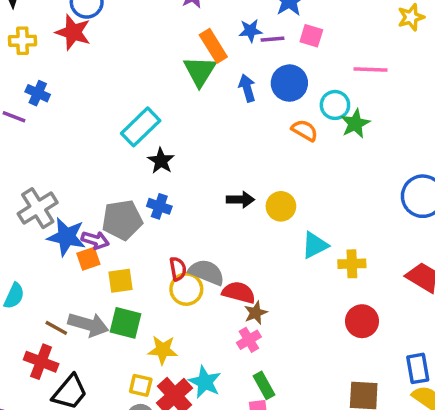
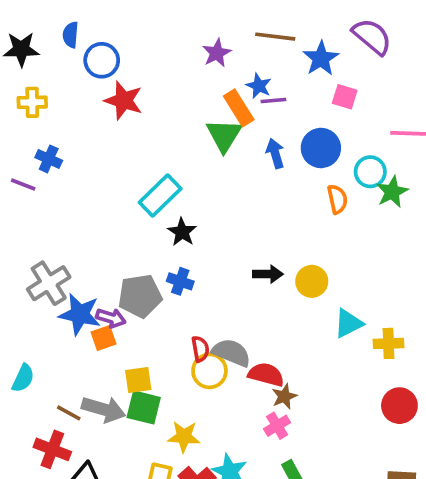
blue star: (251, 31) -> (259, 86), moved, turned 30
red star: (73, 32) -> (124, 100), moved
purple line: (272, 39) -> (273, 100), moved
orange semicircle: (305, 130) -> (337, 199), turned 48
yellow square: (120, 281) -> (138, 380), moved

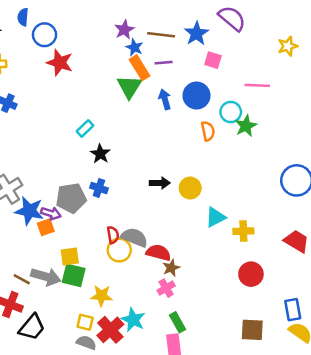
brown line: (275, 37) -> (161, 35), moved
blue star: (259, 86) -> (134, 47), moved
cyan rectangle: (160, 195) -> (85, 128), size x0.6

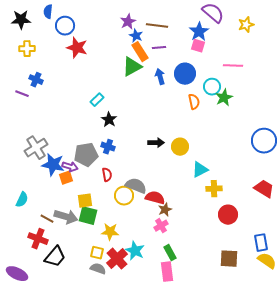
blue star: (196, 33) -> (199, 32), moved
yellow star: (288, 46) -> (246, 25), moved
green triangle: (129, 87) -> (132, 67), turned 30
yellow cross: (243, 231) -> (214, 189), moved
red semicircle: (113, 235) -> (107, 175), moved

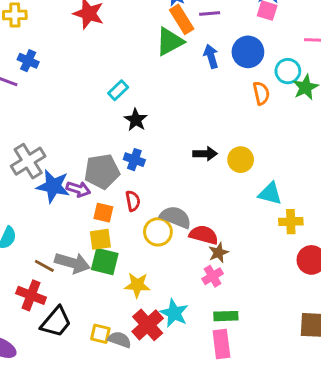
cyan triangle: (200, 170) -> (270, 194), turned 42
orange square: (66, 178) -> (103, 213), moved, turned 32
yellow square: (97, 253) -> (100, 334), moved
green rectangle: (170, 253) -> (226, 316), turned -63

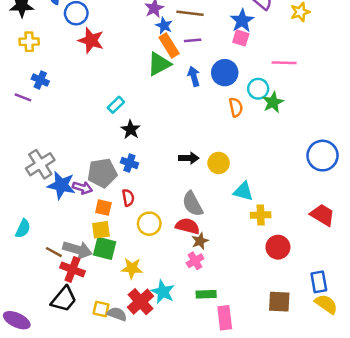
gray semicircle: (176, 217) -> (193, 204), moved, turned -140
red cross: (31, 295) -> (72, 269), moved
pink rectangle: (221, 344) -> (225, 318), moved

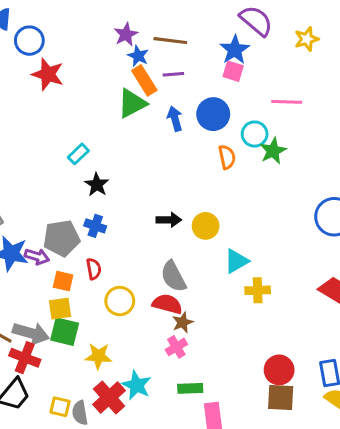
cyan triangle: (243, 191) -> (236, 261), turned -45
red circle: (278, 247) -> (279, 370), moved
gray semicircle: (117, 314) -> (80, 413), turned -120

